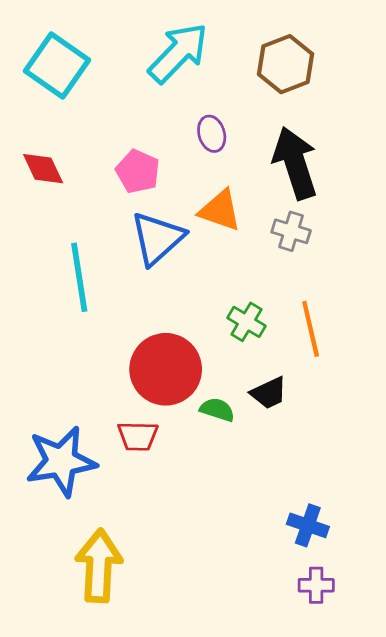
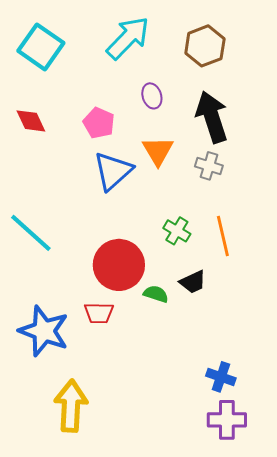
orange triangle: (220, 210) -> (158, 151), turned 40
cyan line: (79, 277) -> (31, 233), moved, turned -39
blue star: (61, 461) -> (44, 331), turned 30
purple cross: (316, 585) -> (227, 420), size x1.5

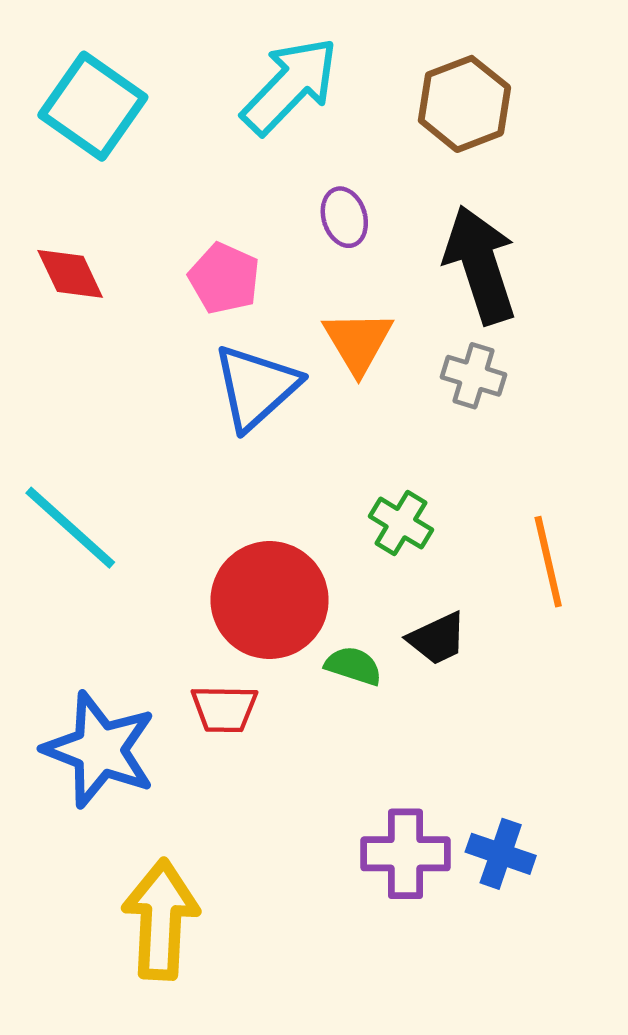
orange line: (223, 236) -> (548, 562), moved
purple cross: (227, 420) -> (406, 854), moved

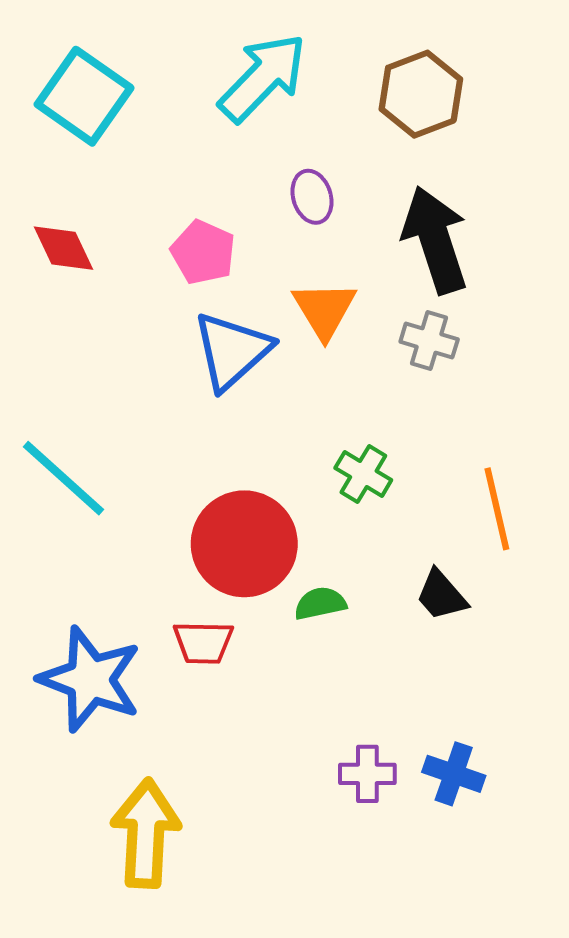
black trapezoid: (437, 639) -> (441, 595), moved, turned 74
green semicircle: (353, 666) -> (320, 603), turned -30
purple cross: (406, 854) -> (367, 774), size x0.7

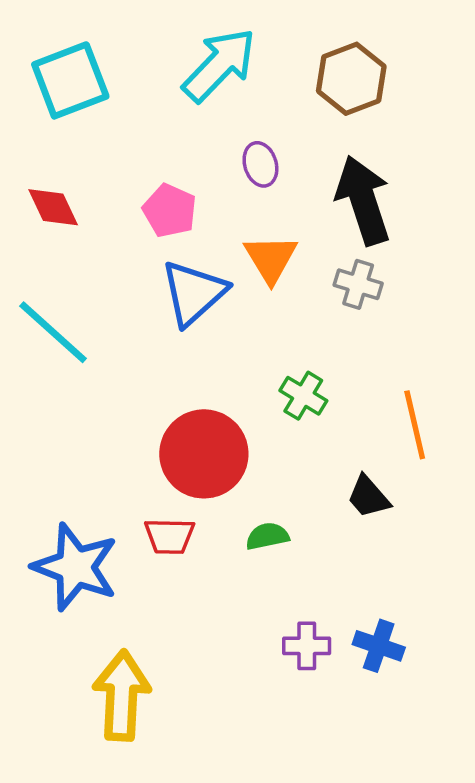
cyan square: (84, 96) -> (70, 80), turned 34
cyan line: (64, 478) -> (53, 332), moved
green semicircle: (320, 603) -> (267, 536), moved

